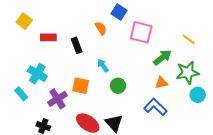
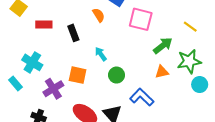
blue L-shape: (155, 107) -> (142, 97), moved

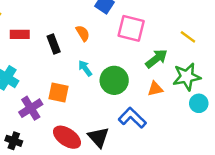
orange semicircle: (99, 15) -> (83, 33), moved
green circle: (117, 75) -> (114, 80), moved, size x1.5

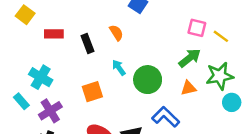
pink square: (131, 28) -> (197, 28), moved, size x0.7
orange square: (59, 92) -> (92, 92), turned -30
purple cross: (31, 108) -> (50, 111), moved

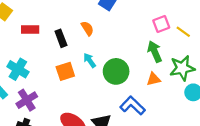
pink square: (197, 28) -> (161, 24), turned -35
green arrow: (190, 58) -> (155, 52), turned -75
orange square: (92, 92) -> (65, 71), moved

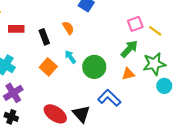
green arrow: (155, 52) -> (129, 49), turned 66
orange square: (65, 71) -> (48, 67), turned -30

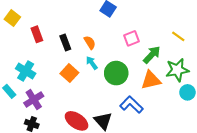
pink square: (135, 24) -> (131, 38), moved
orange semicircle: (68, 28) -> (90, 42), moved
red rectangle: (16, 29) -> (37, 34), turned 70
orange triangle: (128, 74) -> (151, 80), size x1.5

